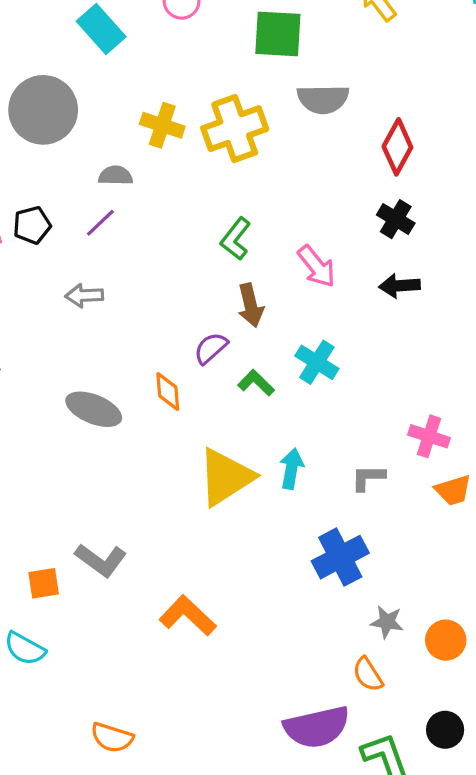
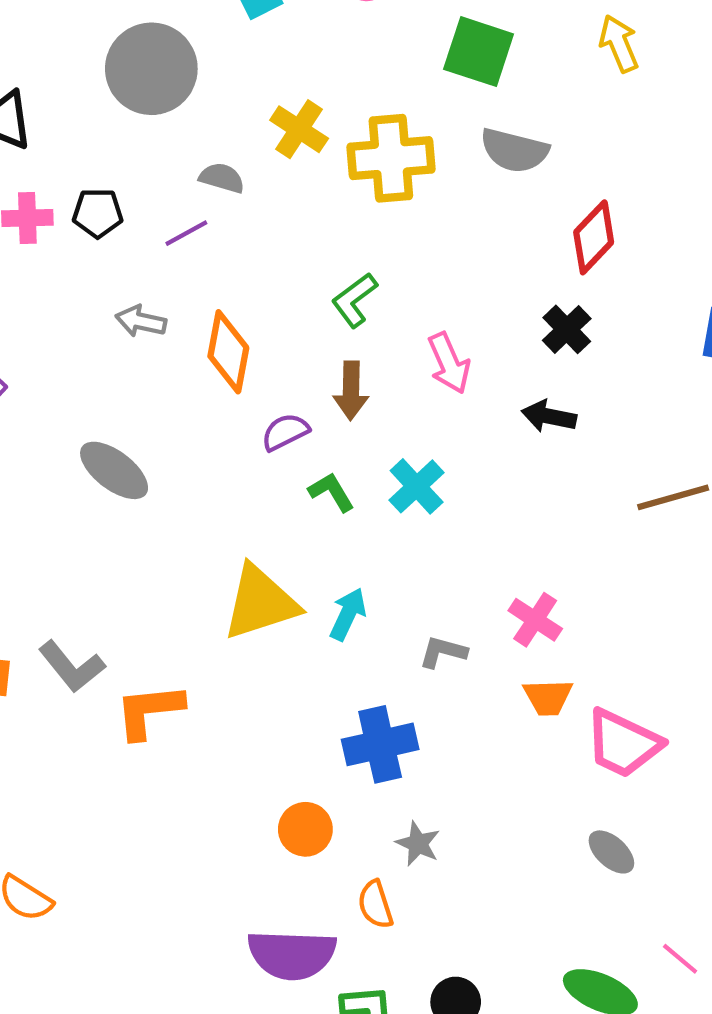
orange diamond: (168, 392) -> (228, 352), moved, size x1.5
orange L-shape: (188, 616) -> (149, 711), moved, turned -64
orange circle: (446, 640) -> (305, 829), moved

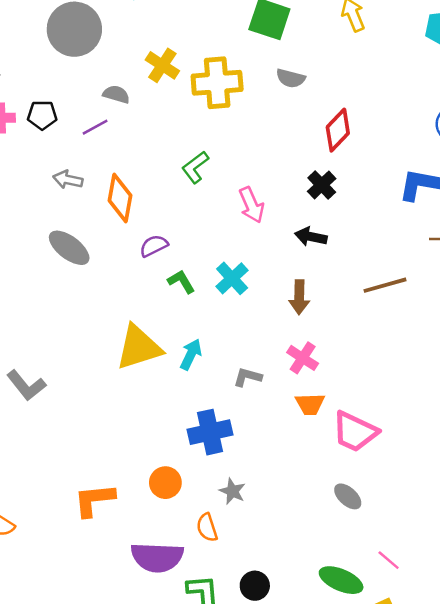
gray semicircle: (514, 150) -> (291, 78), size x0.7
brown arrow: (351, 391) -> (299, 297), moved
gray ellipse: (114, 470) -> (69, 248), moved
orange L-shape: (149, 711) -> (94, 500), moved

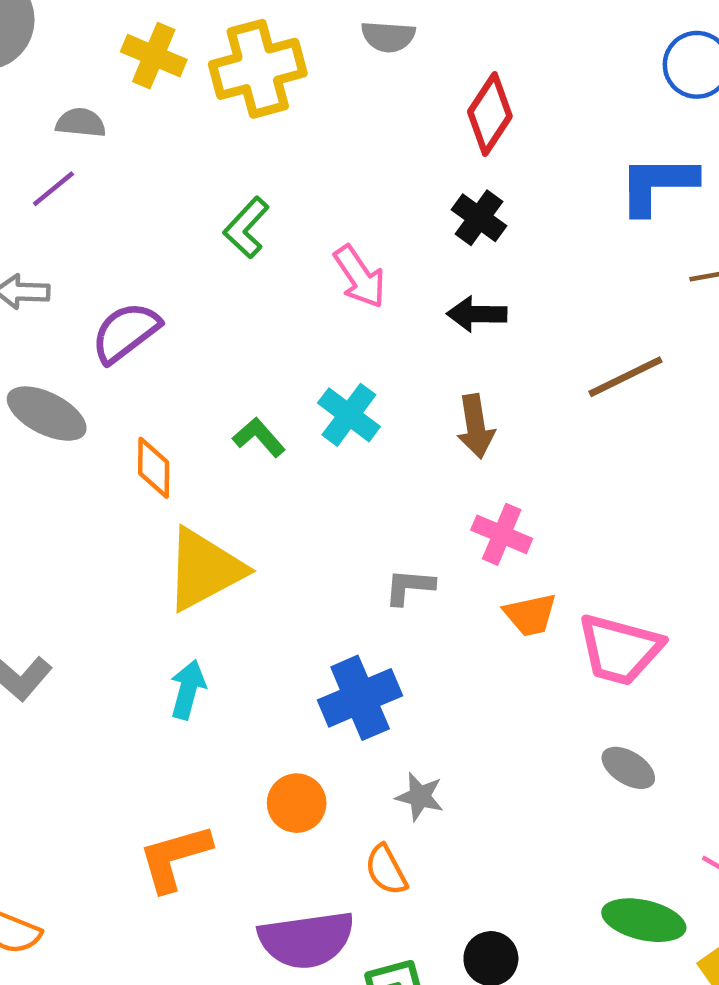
orange diamond: (120, 198) -> (154, 468), moved, size x0.7
purple semicircle: (154, 246) -> (126, 332), moved, size x1.4
cyan arrow: (191, 354) -> (188, 690), moved

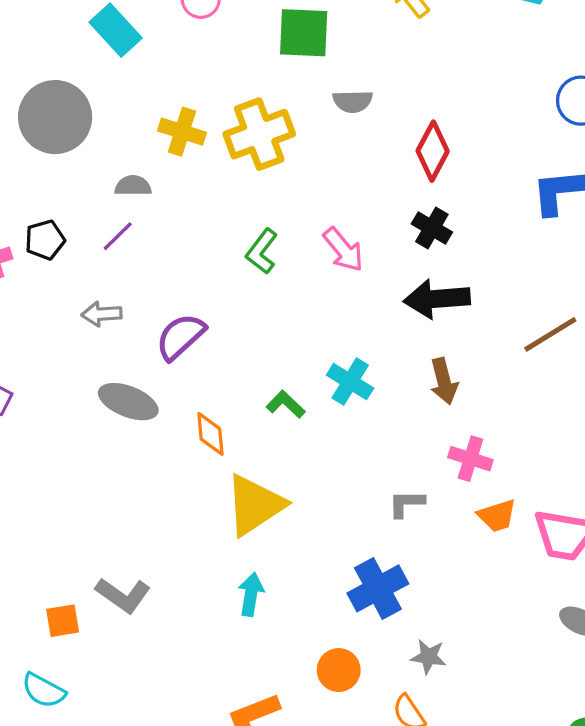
pink arrow: (360, 277) -> (343, 250), moved
black arrow: (477, 314) -> (437, 299), size x1.5

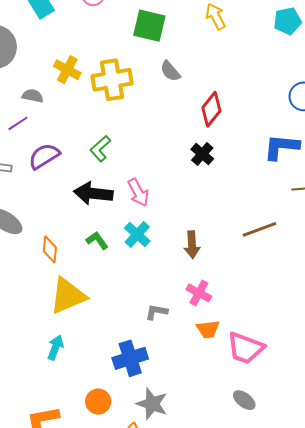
gray semicircle: (353, 101) -> (170, 71), turned 40
pink arrow: (343, 250) -> (138, 192), moved
black arrow: (437, 299) -> (93, 193), moved
purple semicircle: (180, 337) -> (44, 156), moved
gray star: (429, 657) -> (152, 404), size x1.5

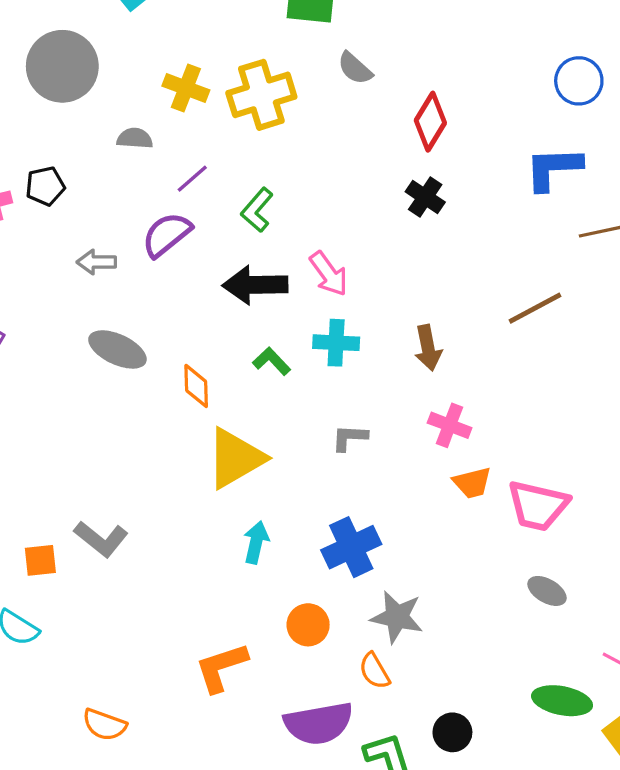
purple line: (18, 123) -> (192, 179), moved
cyan cross: (137, 234) -> (336, 343), turned -32
gray L-shape: (156, 312) -> (350, 438), moved
cyan arrow: (55, 347) -> (256, 542), moved

